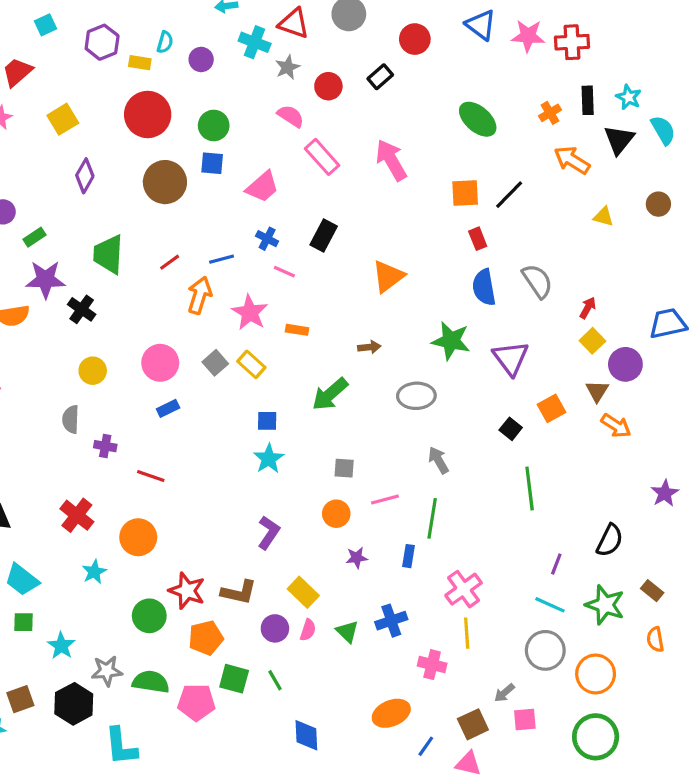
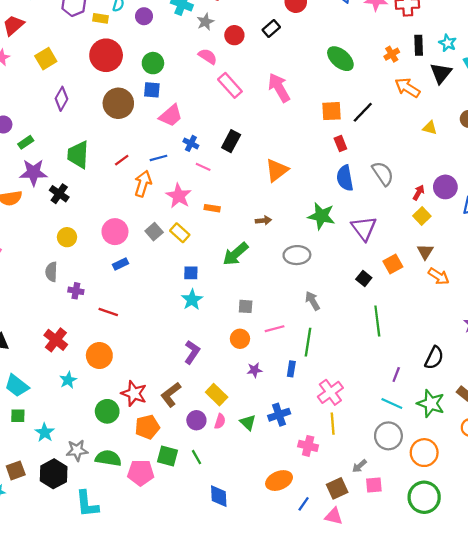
pink trapezoid: (262, 187) -> (171, 116), moved
purple circle: (625, 364) -> (445, 187), moved
brown L-shape: (239, 592) -> (171, 395), turned 130

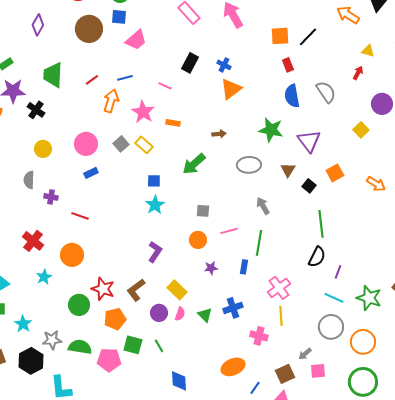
blue cross: (191, 143) -> (224, 65), moved
red arrow: (419, 193) -> (358, 73), moved
brown triangle: (425, 252) -> (288, 170), moved
black semicircle: (434, 358) -> (317, 257), moved

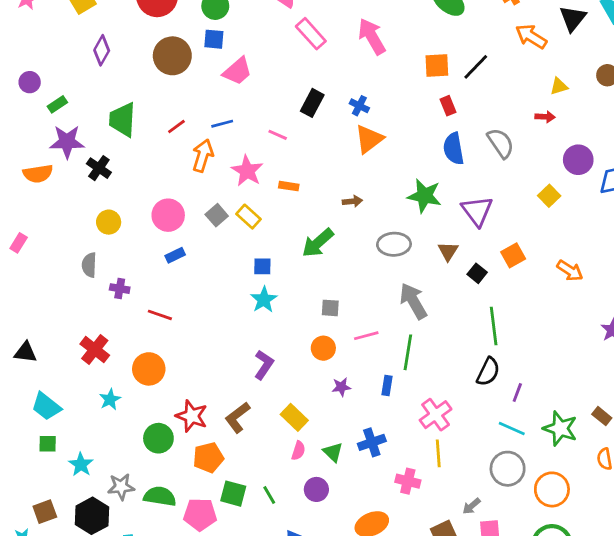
yellow triangle: (368, 51) -> (559, 86), turned -32
red arrow: (358, 73) -> (545, 117), turned 64
gray arrow: (263, 206) -> (413, 301), size x1.5
purple circle: (159, 313) -> (316, 489), moved

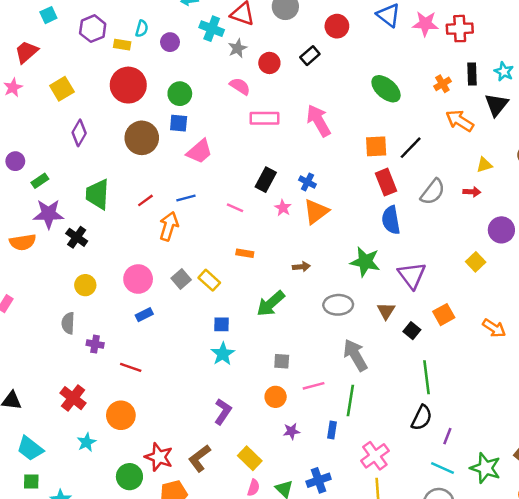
pink rectangle: (311, 34) -> (264, 118), turned -48
red rectangle: (448, 106) -> (386, 182), size x1.5
gray semicircle: (501, 143) -> (433, 192), moved, turned 72
pink star: (247, 171) -> (283, 208), moved, size x0.6

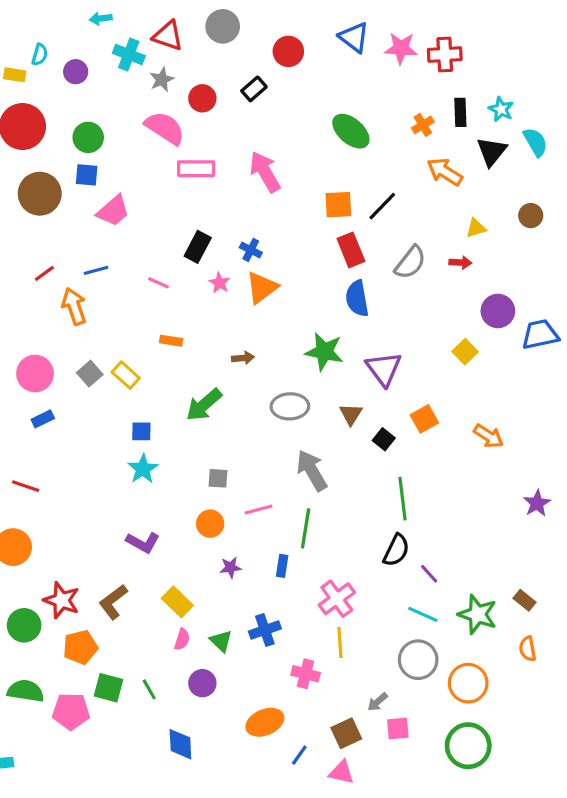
pink semicircle: (240, 86) -> (165, 128), size x1.5
orange arrow: (169, 226) -> (74, 306), turned -36
purple L-shape: (223, 412) -> (143, 542), turned 85
purple line: (447, 436) -> (429, 574), turned -63

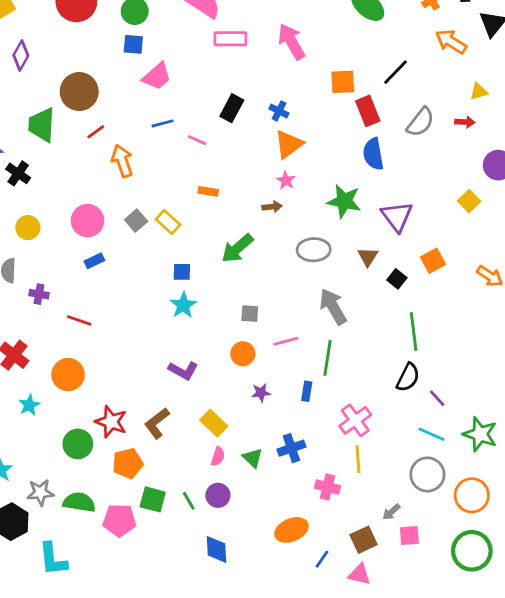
brown circle: (40, 194) -> (79, 92), moved
orange square: (338, 205) -> (343, 82), moved
blue line: (96, 270) -> (162, 123), moved
pink star: (220, 283) -> (286, 180), moved
purple circle: (202, 683) -> (218, 495), moved

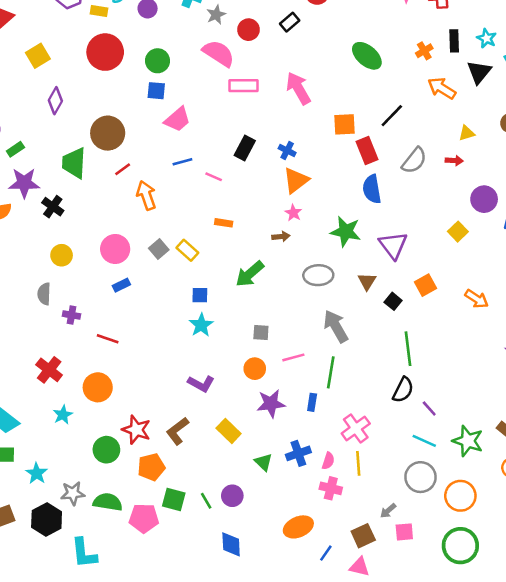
purple star: (261, 393) -> (271, 404), size x1.6
pink semicircle: (218, 456) -> (328, 461), moved

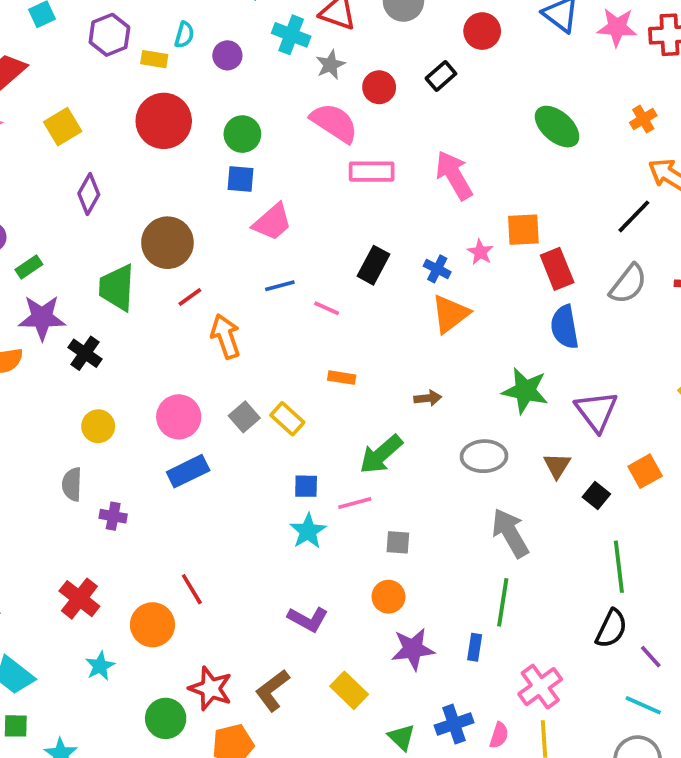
black line: (392, 116) -> (634, 216), moved
pink star: (293, 213) -> (480, 252), moved
blue rectangle: (121, 285) -> (188, 471), size x1.5
red line: (108, 339) -> (192, 589), moved, turned 40
pink line: (293, 357) -> (355, 503), moved

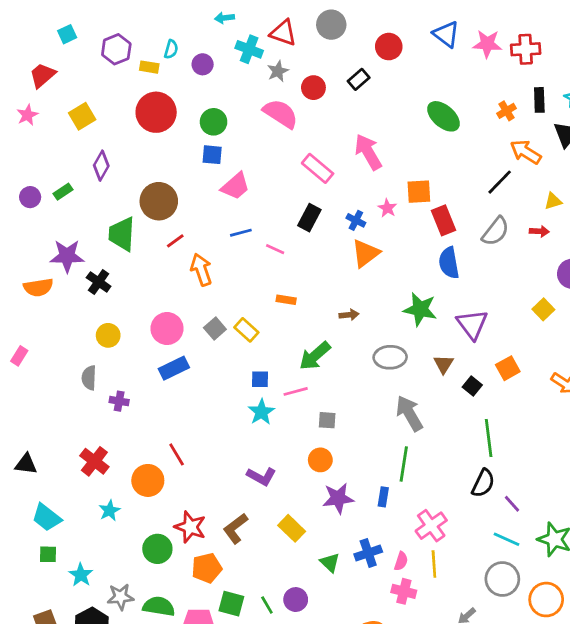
pink rectangle: (372, 172) -> (318, 168), moved, turned 40
green rectangle: (29, 267) -> (63, 192), moved

